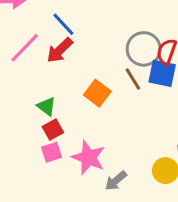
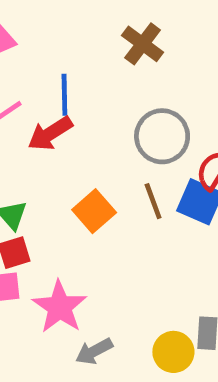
blue line: (63, 24) -> (64, 95), turned 30
gray circle: (144, 49) -> (162, 136), moved

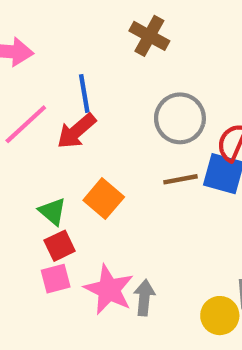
brown line: (153, 201) -> (181, 179), turned -72
orange square: (94, 211) -> (104, 199), moved
gray arrow: (94, 351) -> (144, 298), moved, turned 132

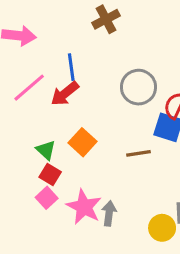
brown cross: (149, 36) -> (106, 19), moved, turned 32
brown line: (181, 179) -> (139, 153), moved
red square: (60, 246) -> (50, 175), turned -35
pink square: (56, 279) -> (47, 198), turned -30

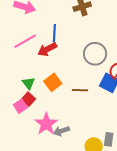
brown line: (139, 153) -> (80, 90), moved
pink square: (47, 198) -> (20, 106), moved
gray arrow: (109, 213) -> (61, 131), turned -126

